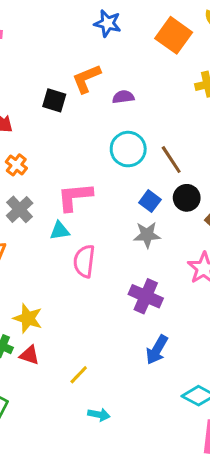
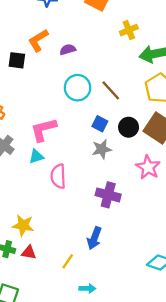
black circle: (187, 198) -> (129, 127), moved
blue arrow: (157, 350) -> (94, 238), moved

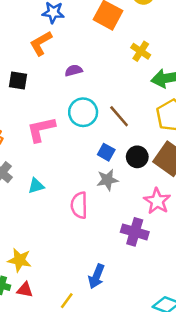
yellow cross: (129, 30) -> (141, 51), turned -36
orange L-shape: (38, 40) -> (41, 43), moved
pink L-shape: (44, 130) -> (41, 129), moved
pink semicircle: (58, 176) -> (79, 205), moved
purple cross: (108, 195) -> (135, 232), moved

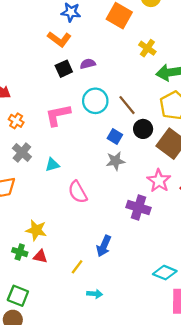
orange L-shape: (41, 43) -> (59, 39), turned -115
black square: (18, 81) -> (64, 69), moved, turned -35
black circle: (137, 157) -> (143, 129), moved
pink semicircle: (79, 205) -> (78, 192), moved, turned -30

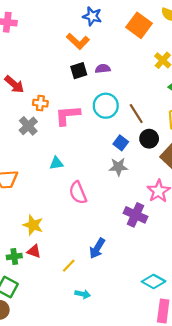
orange cross: (16, 121) -> (40, 103), moved, turned -32
gray cross: (22, 153) -> (28, 126), moved
green cross: (20, 252) -> (14, 257), moved, turned -32

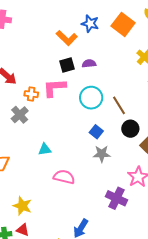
blue star: (92, 16) -> (90, 24), moved
pink L-shape: (68, 115) -> (54, 88), moved
blue square: (121, 143) -> (96, 132), moved
pink semicircle: (78, 193) -> (64, 177), turned 125

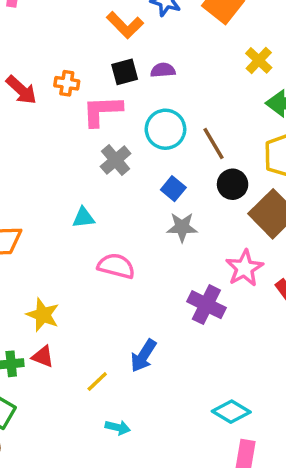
orange cross: (31, 94) -> (67, 83), moved
gray cross: (20, 115) -> (116, 160), moved

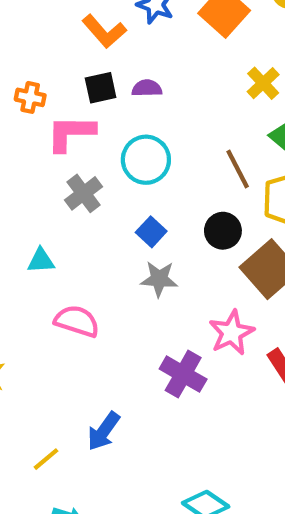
brown line: (213, 143) -> (238, 169), moved

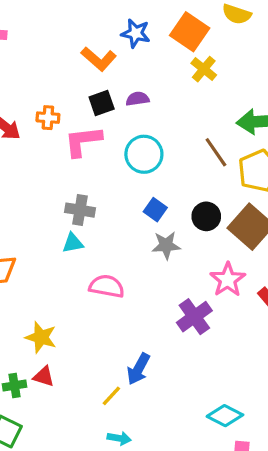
yellow cross: (263, 83) -> (204, 69), moved
gray cross: (84, 193) -> (80, 210), moved, turned -36
black circle: (223, 231) -> (206, 216), moved
purple cross: (183, 374) -> (194, 317), turned 32
yellow line: (46, 459) -> (111, 396), moved

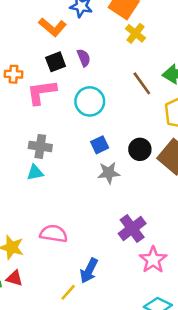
purple semicircle: (137, 99) -> (84, 58), turned 78
brown line: (216, 152) -> (142, 83), moved
blue square: (155, 210) -> (100, 145), turned 30
pink star: (228, 280) -> (153, 260), moved
pink semicircle: (107, 286) -> (54, 234), moved

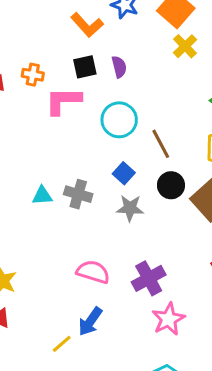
brown line: (142, 83) -> (161, 144), moved
blue square: (100, 145) -> (124, 173), turned -30
gray cross: (40, 146) -> (78, 194), moved
pink semicircle: (54, 234) -> (93, 272), moved

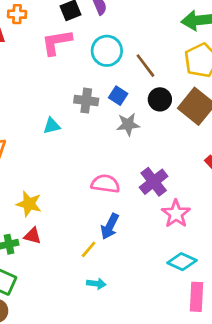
orange cross: (33, 75) -> (17, 14), moved
gray cross: (78, 194) -> (86, 101), moved

